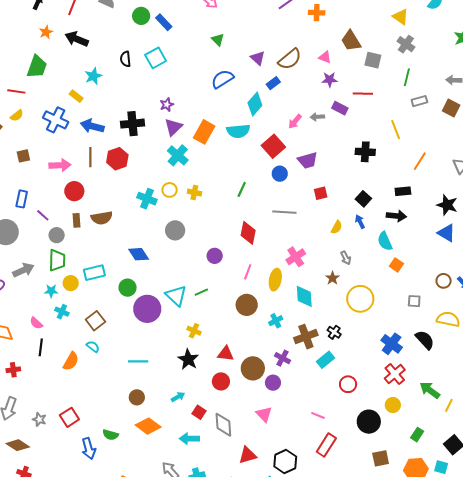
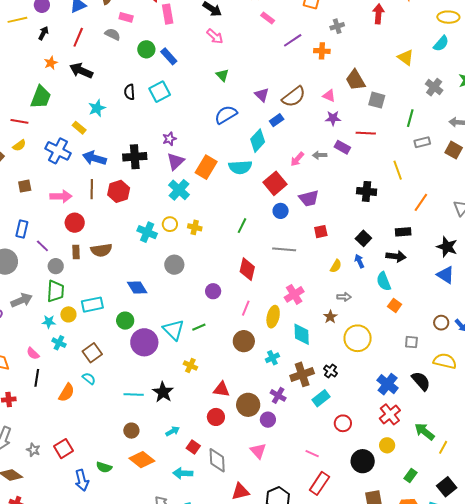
gray cross: (406, 44) -> (434, 87), moved
gray arrow: (346, 258) -> (344, 297), turned -64
black star: (188, 359) -> (163, 392), moved

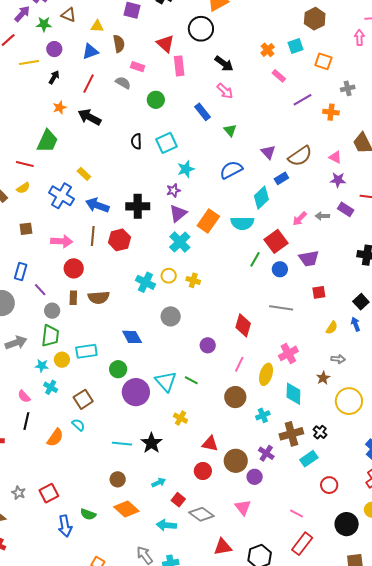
blue rectangle: (169, 56) -> (203, 112), moved
cyan star: (97, 108) -> (186, 169), moved
green line: (242, 226) -> (255, 259), moved
green line: (199, 327) -> (191, 380), turned 48
gray diamond: (217, 460) -> (201, 514), turned -55

